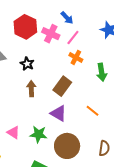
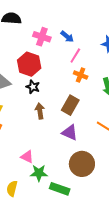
red hexagon: (25, 27) -> (29, 64), moved
pink cross: (51, 34) -> (42, 37), moved
green star: (38, 134) -> (39, 173), moved

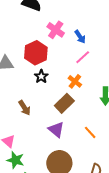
orange cross: (81, 75) -> (75, 81), moved
black star: (33, 87) -> (41, 76), moved
brown arrow: (40, 111) -> (25, 108), moved, turned 140

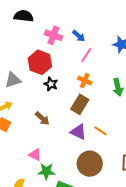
orange line: (90, 132) -> (100, 131), moved

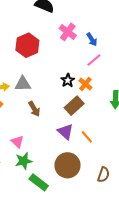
red hexagon: (40, 62) -> (27, 45), moved
gray triangle: (13, 80) -> (23, 84), moved
black star: (51, 84) -> (68, 80), moved
green star: (46, 171) -> (24, 161), turned -30

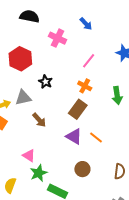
blue arrow: (92, 40) -> (86, 24), moved
black star: (68, 80) -> (45, 82), moved
brown circle: (67, 165) -> (82, 169), size x0.6

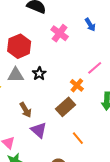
pink line: (89, 61) -> (95, 68), moved
gray triangle: (23, 98) -> (16, 75), moved
purple triangle: (74, 136) -> (39, 130), moved

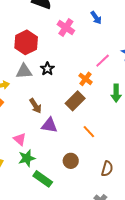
purple triangle: (39, 130) -> (49, 125), turned -30

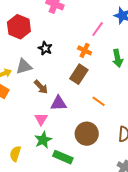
gray triangle: (24, 71) -> (24, 66), moved
pink triangle: (20, 139) -> (41, 119), moved, turned 32
brown circle: (71, 161) -> (87, 134), size x1.5

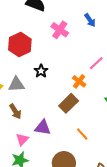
brown arrow: (41, 87) -> (15, 111), moved

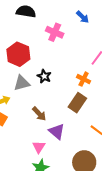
gray triangle: (16, 84) -> (22, 83), moved
brown arrow: (15, 111) -> (39, 114), moved
purple triangle: (43, 128) -> (57, 131), turned 42

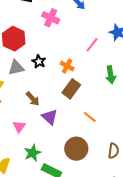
orange cross: (84, 79) -> (67, 66), moved
pink triangle: (39, 147) -> (19, 127), moved

